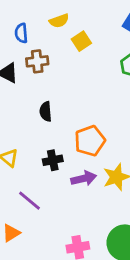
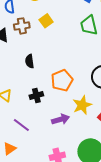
yellow square: (81, 41) -> (46, 21), moved
purple arrow: (84, 178) -> (61, 119), moved

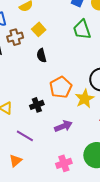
black semicircle: (30, 61) -> (41, 55), moved
yellow star: (82, 105) -> (85, 99), moved

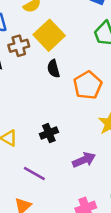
yellow square: (39, 29) -> (49, 35), size x1.6
orange pentagon: (61, 87) -> (88, 85), moved

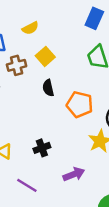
yellow square: (49, 35) -> (45, 56), size x0.7
orange pentagon: (88, 85) -> (80, 104), turned -30

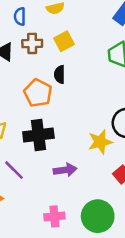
orange pentagon: (80, 104) -> (38, 93), moved
black cross: (42, 148) -> (38, 135), size x1.6

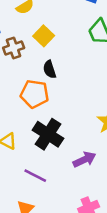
black cross: (38, 135) -> (48, 134), turned -32

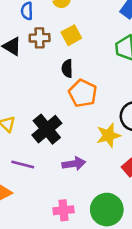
orange pentagon: (34, 94) -> (83, 93), moved
purple line: (35, 176) -> (23, 164), turned -30

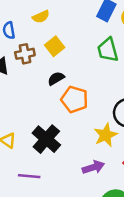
black semicircle: (67, 68) -> (56, 78), turned 70
purple arrow: (74, 164) -> (93, 167), moved

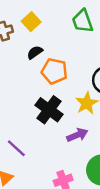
black cross: (46, 139) -> (49, 110), moved
purple line: (29, 176) -> (16, 148), turned 42

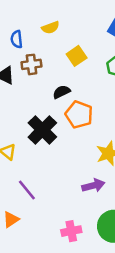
yellow square: (31, 22) -> (77, 56), moved
black cross: (49, 110) -> (42, 130), moved

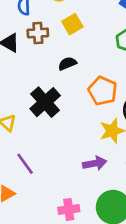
yellow square: (77, 56) -> (72, 24), moved
orange pentagon: (79, 115) -> (103, 91), moved

